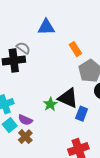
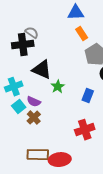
blue triangle: (46, 27) -> (76, 13), moved
black triangle: (68, 98) -> (42, 70), moved

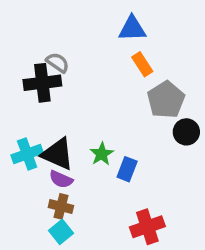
black triangle: (42, 70) -> (58, 154), moved
blue rectangle: (88, 96) -> (127, 169), moved
cyan square: (19, 107) -> (61, 232), moved
brown cross: (34, 118) -> (61, 206), turned -32

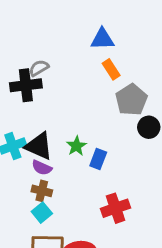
gray semicircle: (58, 62) -> (39, 68), turned -66

